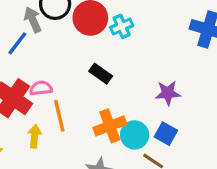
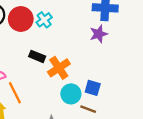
purple star: (168, 93) -> (99, 34), moved
orange cross: (110, 126) -> (59, 68), moved

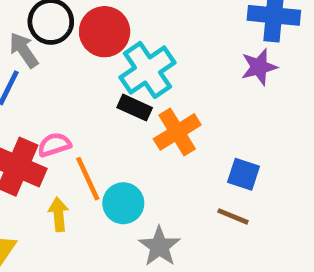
cyan cross: (44, 20) -> (148, 70), moved, size x1.6
cyan circle: (71, 94) -> (123, 203), moved

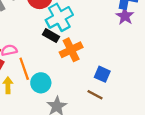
purple star: (259, 67) -> (125, 16), moved, turned -30

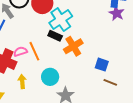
orange line: (24, 69) -> (34, 51), moved
brown line: (95, 95) -> (110, 82), moved

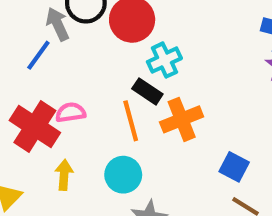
cyan cross: (61, 20) -> (164, 60), size x0.7
orange line: (34, 51) -> (131, 121), moved

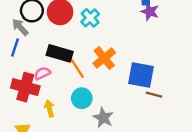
cyan cross: (164, 60) -> (90, 18), moved
black rectangle: (147, 91) -> (60, 53), moved, size x1.5
blue square: (234, 167) -> (141, 75), size x1.6

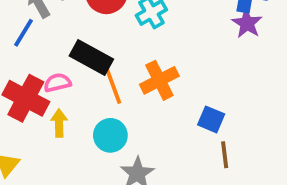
blue square: (141, 75) -> (211, 119), size x0.6
brown line: (154, 95) -> (225, 155), turned 56
yellow arrow: (49, 108) -> (59, 123), moved

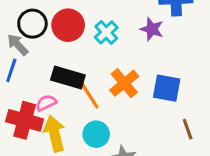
purple star: (247, 23) -> (152, 29), moved
blue square: (211, 119) -> (167, 88), moved, size x1.4
yellow arrow: (59, 123) -> (55, 134), size x1.6

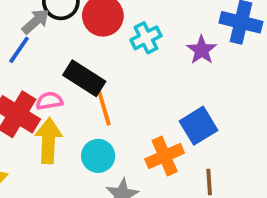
gray arrow: (18, 45) -> (36, 21), turned 75
orange cross: (124, 83) -> (165, 156), moved
blue square: (167, 88) -> (199, 126), turned 32

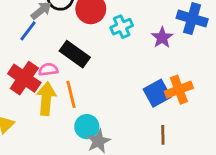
orange line: (104, 107) -> (71, 94), moved
cyan circle: (98, 156) -> (87, 127), moved
orange cross: (165, 156) -> (179, 90), moved

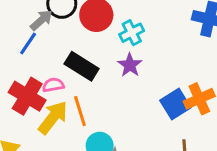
purple star: (162, 38) -> (130, 65), moved
yellow arrow: (46, 99) -> (53, 118), turned 36

